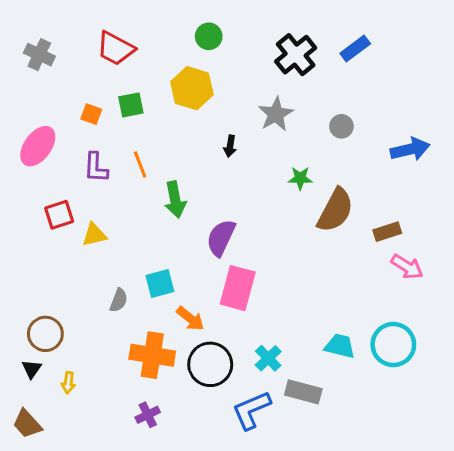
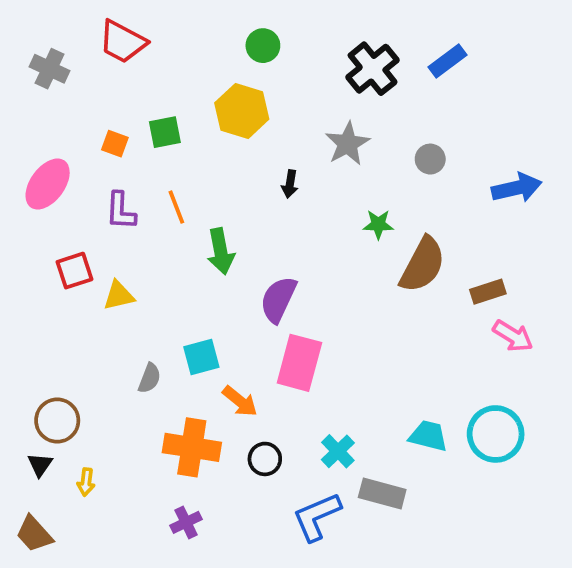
red trapezoid: (116, 48) -> (123, 42), moved
black circle: (210, 364) -> (265, 459), size x0.6

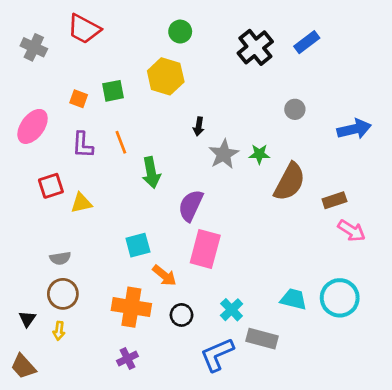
gray star: (348, 144) -> (224, 154), moved
gray semicircle: (149, 378) -> (60, 258), moved, turned 60
brown circle: (57, 421) -> (63, 294), moved

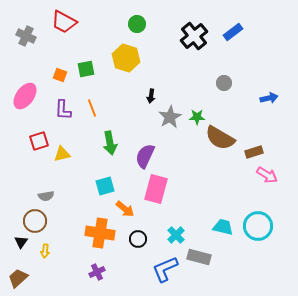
blue arrow: (354, 129) -> (269, 98), size x0.7
green arrow: (151, 173) -> (110, 143), moved
brown semicircle: (290, 182) -> (220, 138), turned 92
brown circle: (63, 294) -> (35, 221), moved
brown trapezoid: (23, 366) -> (18, 278), turned 90

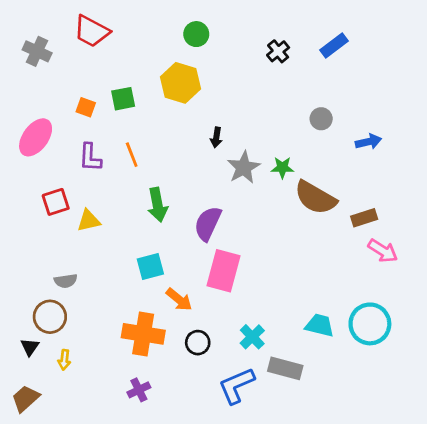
black cross: (194, 36) -> (278, 51), size x0.6
blue arrow: (269, 98) -> (368, 142), moved

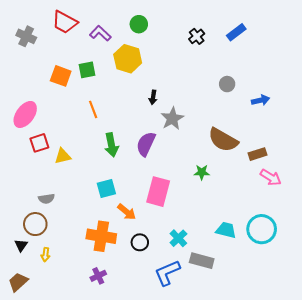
orange square: (86, 107) -> (61, 76), size x1.5
pink ellipse: (36, 137) -> (25, 114), moved
purple L-shape: (90, 157) -> (100, 33), moved, turned 130
green star: (282, 168) -> (202, 172), moved
purple semicircle: (208, 223) -> (146, 144), moved

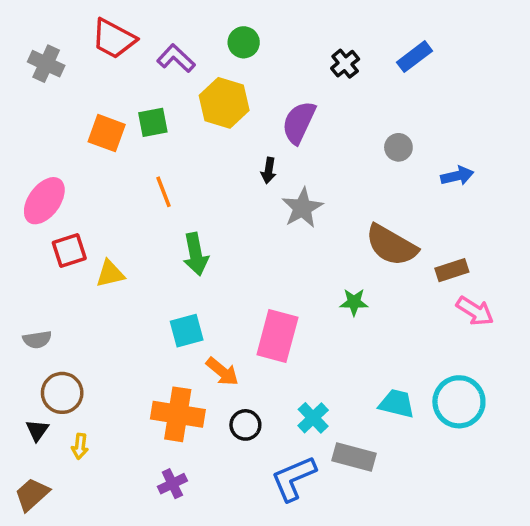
purple semicircle: (146, 144) -> (299, 122), moved
gray semicircle: (46, 199) -> (37, 340), moved

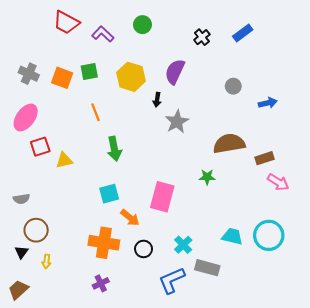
gray cross: (46, 64) -> (29, 74), moved
yellow hexagon: (224, 103) -> (131, 77), moved
brown semicircle: (391, 245) -> (229, 144), turned 140

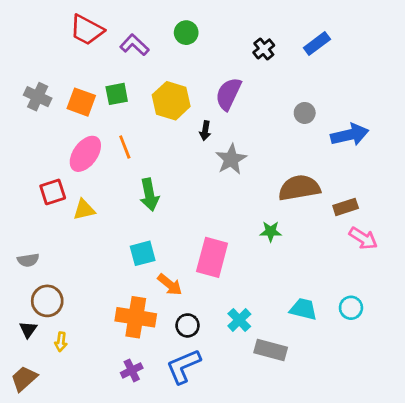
blue arrow: (268, 103) -> (350, 135), size x1.5
pink ellipse: (26, 117) -> (85, 154), moved
cyan circle: (269, 235) -> (351, 308), size x0.6
blue L-shape: (172, 280) -> (183, 366), moved

